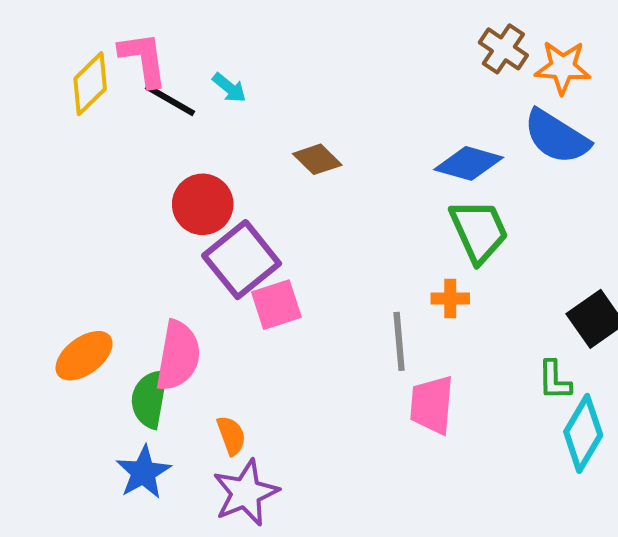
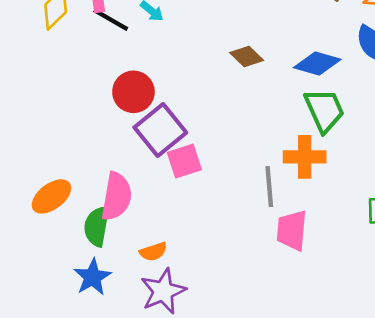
brown diamond: (317, 159) -> (247, 56), moved
orange cross: (450, 298) -> (305, 157), size x1.6
orange semicircle: (231, 435) -> (153, 252), turned 92

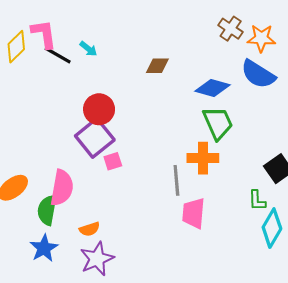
brown diamond: (247, 56) -> (157, 66), moved, turned -45
red circle: (133, 92) -> (99, 109), moved
pink square: (184, 161) -> (113, 161), size x0.7

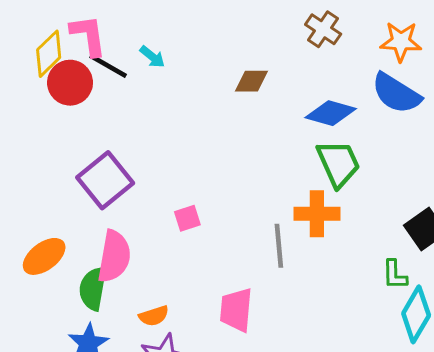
brown cross: (231, 29) -> (323, 29), moved
red circle: (99, 109) -> (70, 83), moved
purple square: (95, 138) -> (105, 180), moved
pink trapezoid: (193, 213) -> (236, 310), moved

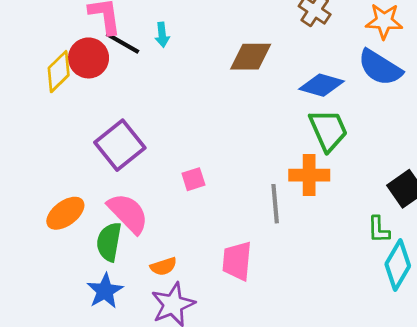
yellow diamond: (49, 54) -> (59, 72), moved
cyan arrow: (152, 57) -> (162, 35), turned 45
brown diamond: (251, 81) -> (251, 57), size x1.4
pink semicircle: (114, 256) -> (128, 213), turned -54

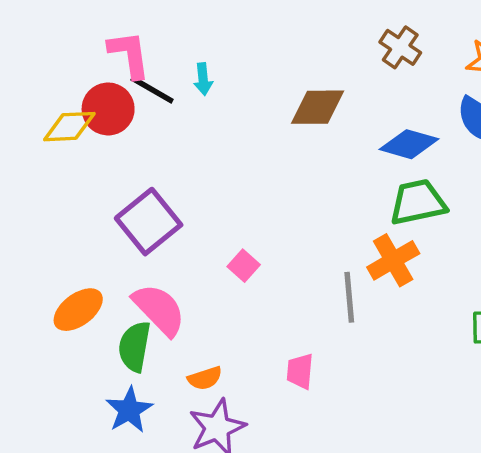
yellow diamond: (59, 72) -> (69, 127), turned 42
green trapezoid: (328, 130) -> (418, 202), turned -78
orange cross: (309, 175) -> (393, 260), turned -30
pink square: (193, 179) -> (244, 266), turned -30
pink trapezoid: (237, 261) -> (300, 371), size x0.7

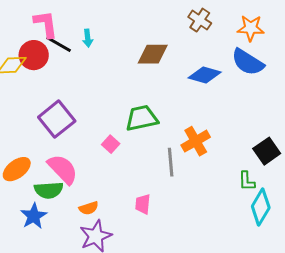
green trapezoid: (418, 202) -> (142, 118), moved
green semicircle: (134, 347) -> (49, 190), turned -104
blue star: (129, 410) -> (34, 216), moved

